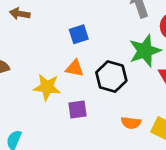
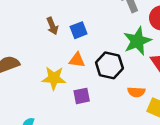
brown arrow: (20, 14) -> (52, 26), moved, turned -119
orange semicircle: (131, 123) -> (136, 92), moved

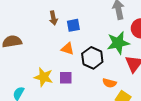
yellow star: (54, 78) -> (44, 77), moved

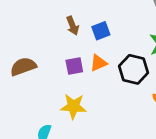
orange triangle: (68, 49) -> (99, 63), turned -32
purple square: (66, 78) -> (74, 66), moved

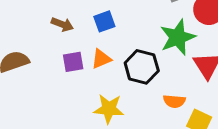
brown arrow: (73, 26) -> (62, 24), moved, turned -48
yellow star: (73, 106) -> (109, 109), moved

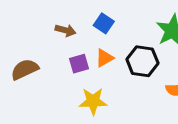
blue square: (104, 21) -> (104, 23), turned -30
yellow star: (109, 109) -> (93, 101), moved

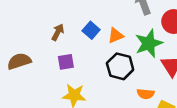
brown arrow: (65, 30) -> (58, 32), turned -84
orange triangle: (104, 58) -> (116, 35), moved

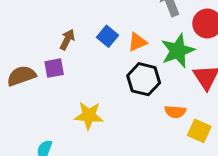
purple square: (66, 62) -> (54, 68), moved

